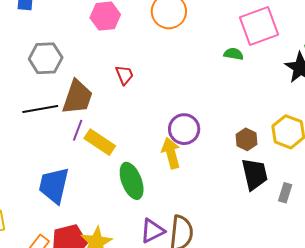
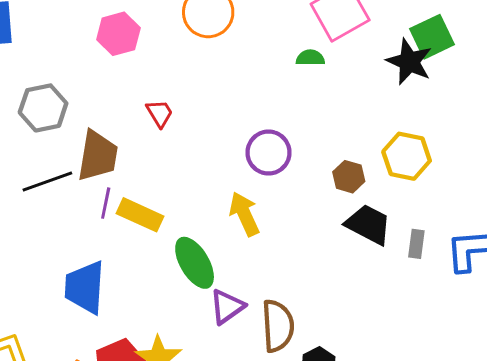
purple circle: (184, 129) -> (269, 153), moved
black trapezoid: (255, 174) -> (368, 224), turned -40
purple triangle: (152, 231) -> (227, 307), moved

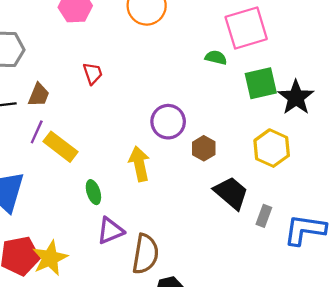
green square: (432, 37) -> (261, 83), moved
black star: (409, 62) -> (296, 97), moved
brown trapezoid: (98, 156) -> (39, 95), size x0.6
brown hexagon: (349, 177) -> (204, 148), moved
green ellipse: (195, 263) -> (93, 192), size x0.6

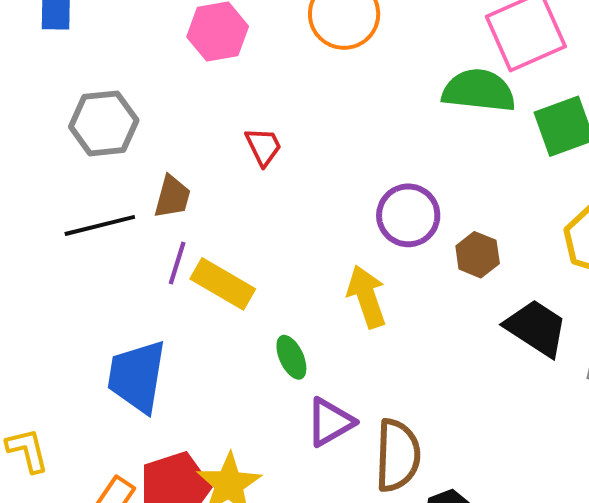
green semicircle: (216, 57) -> (479, 91), size x1.8

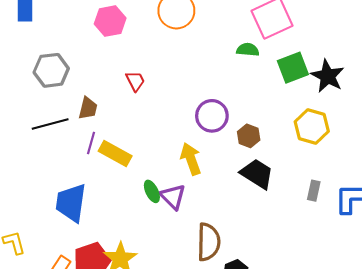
green semicircle: (479, 91) -> (248, 50), size x0.6
black trapezoid: (536, 328) -> (257, 174), moved
purple triangle: (330, 422) -> (173, 197), moved, turned -44

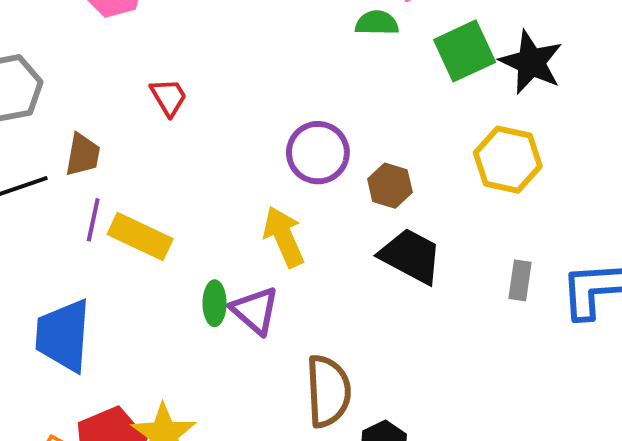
green ellipse: (152, 191) -> (215, 303), turned 30

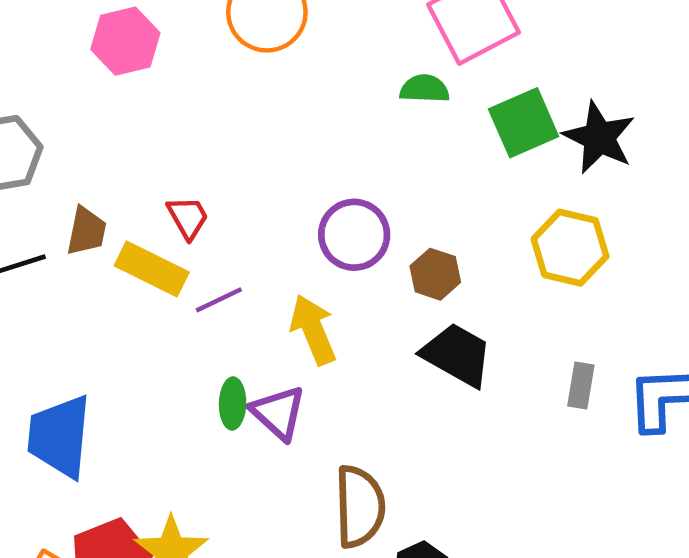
red trapezoid: (169, 97) -> (188, 217), moved
purple line: (93, 220) -> (219, 300), moved, turned 51
yellow rectangle: (140, 237) -> (152, 269), moved

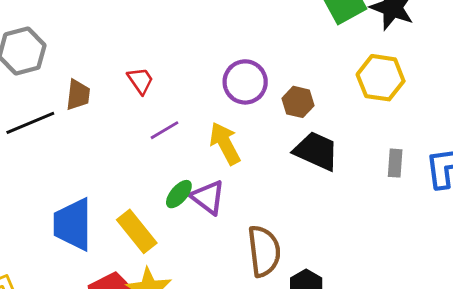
yellow rectangle: (152, 269) -> (137, 231), moved, turned 30
green ellipse: (233, 404) -> (179, 194), turned 44

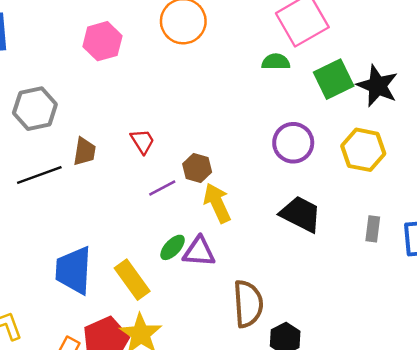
purple circle: (245, 82) -> (293, 143), moved
brown hexagon: (298, 102) -> (197, 168), moved
purple triangle: (208, 197) -> (199, 252), turned -36

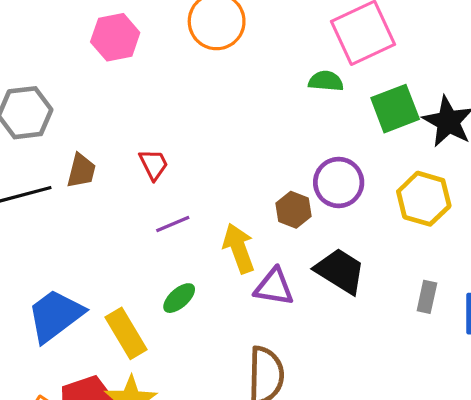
brown hexagon: (197, 168) -> (294, 210), moved
purple triangle: (199, 252) -> (274, 287), moved
blue trapezoid: (74, 270) -> (55, 316), turned 45

